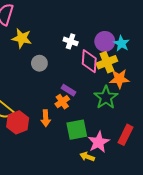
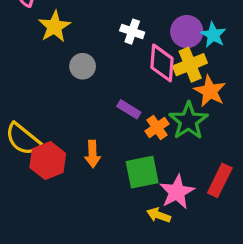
yellow star: (22, 38) -> (54, 27), turned 30
orange star: (119, 79) -> (210, 91), turned 30
orange cross: (62, 102) -> (157, 127), moved

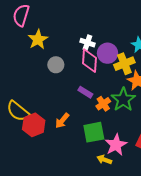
purple circle: (187, 32) -> (107, 53), moved
pink diamond: (162, 63) -> (90, 61), moved
orange arrow: (92, 154) -> (62, 121), turned 42

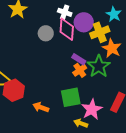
gray circle: (56, 65) -> (46, 33), moved
purple rectangle: (85, 92) -> (79, 59), moved
orange arrow: (62, 121) -> (41, 107), moved, turned 70

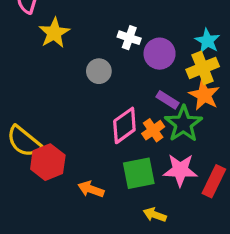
pink diamond: (67, 29) -> (124, 125), moved, turned 50
yellow cross: (100, 32) -> (203, 68), moved
purple rectangle: (79, 59) -> (167, 100), moved
pink star: (92, 109) -> (180, 170), moved, turned 30

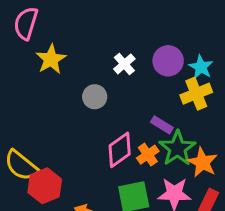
white cross: (129, 38) -> (124, 64), turned 30
purple circle: (160, 54) -> (168, 61), moved
orange star: (204, 95) -> (202, 162), moved

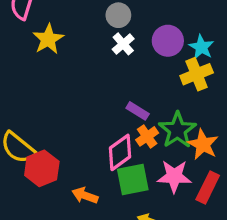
gray circle: (95, 97) -> (118, 15), moved
purple rectangle: (162, 125) -> (138, 111), moved
pink diamond: (120, 150) -> (120, 152), moved

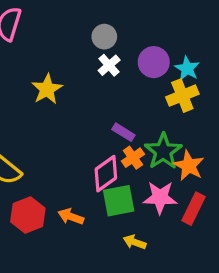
yellow star: (48, 39) -> (47, 89), moved
red hexagon: (42, 168) -> (28, 215), moved

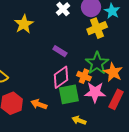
yellow cross: (182, 96) -> (97, 28), moved
purple rectangle: (123, 132) -> (60, 51), moved
orange cross: (133, 158) -> (84, 76), moved, turned -32

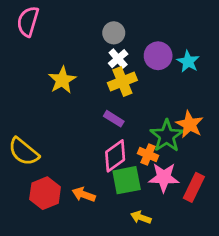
yellow cross: (97, 28) -> (122, 82), moved
orange star: (113, 72) -> (190, 124), moved

